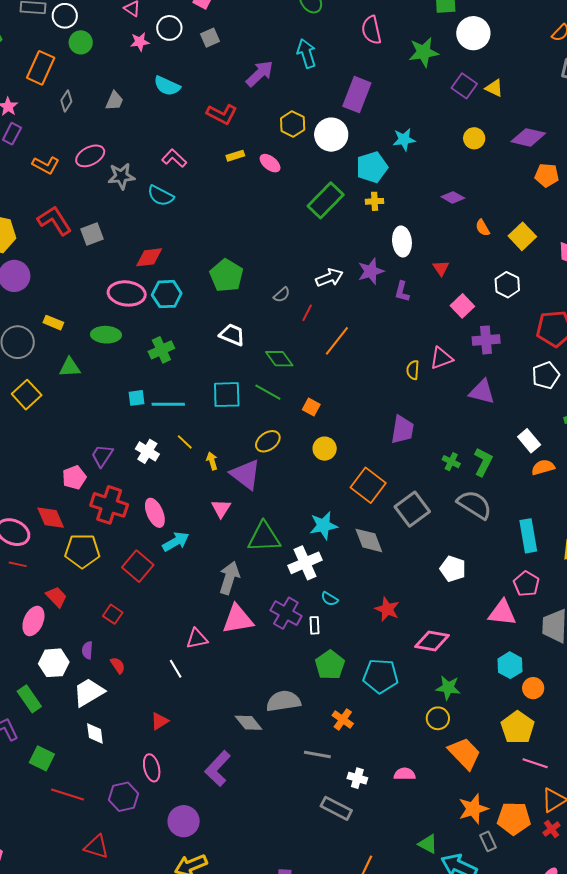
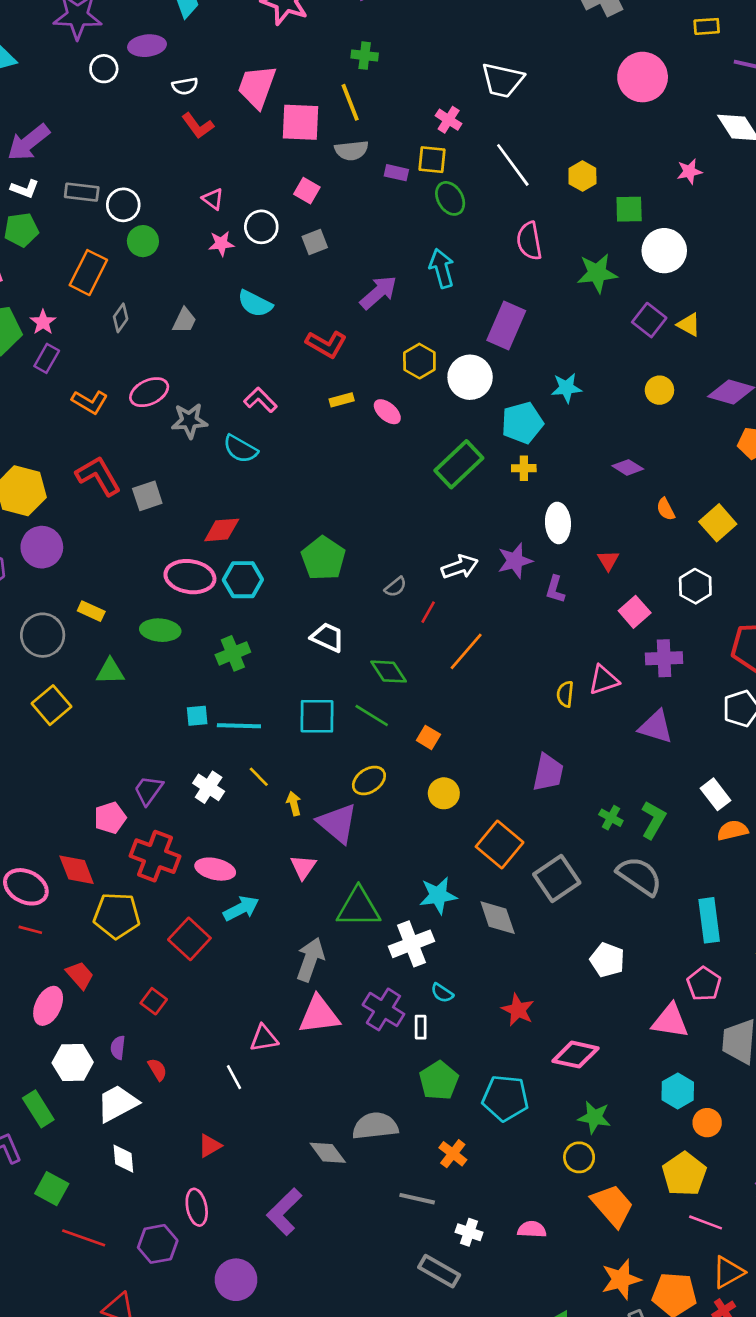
pink ellipse: (155, 513) -> (215, 869), turned -56

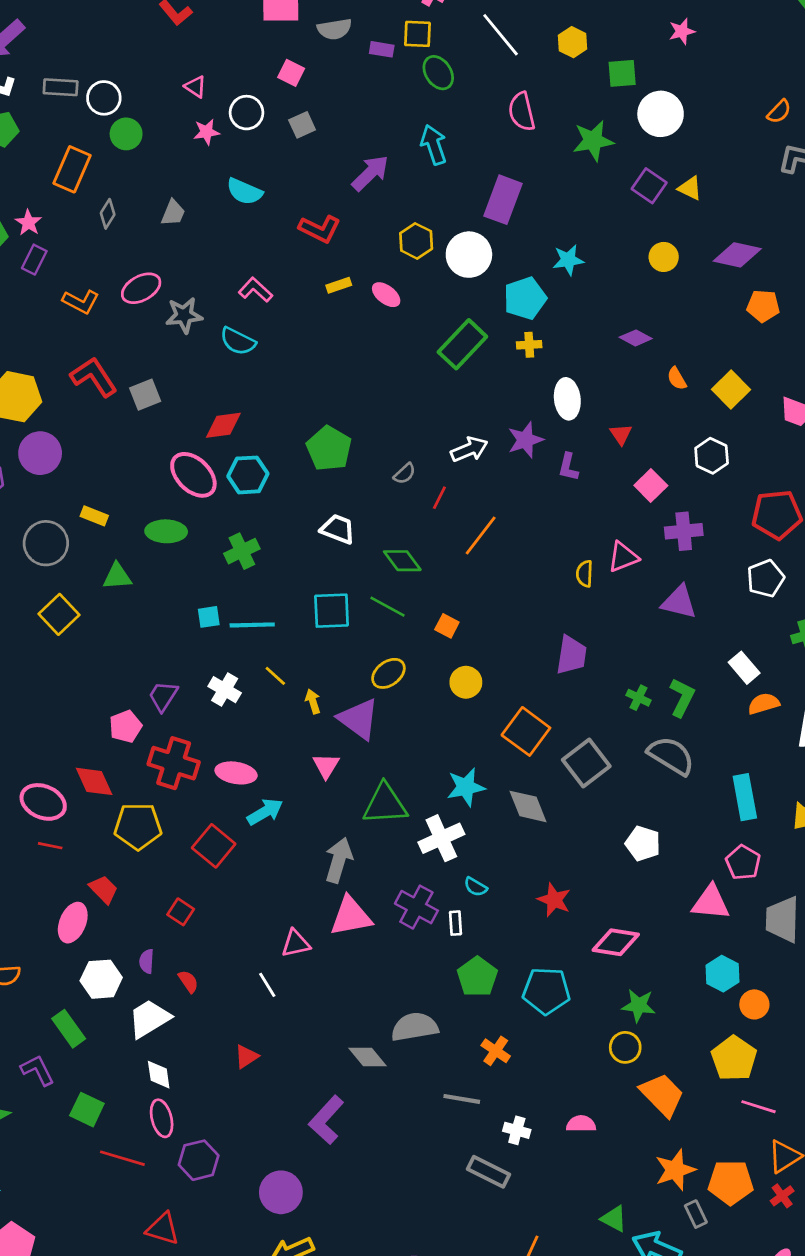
pink ellipse: (190, 577) -> (193, 475), turned 39
pink ellipse: (197, 1207) -> (162, 1118), moved

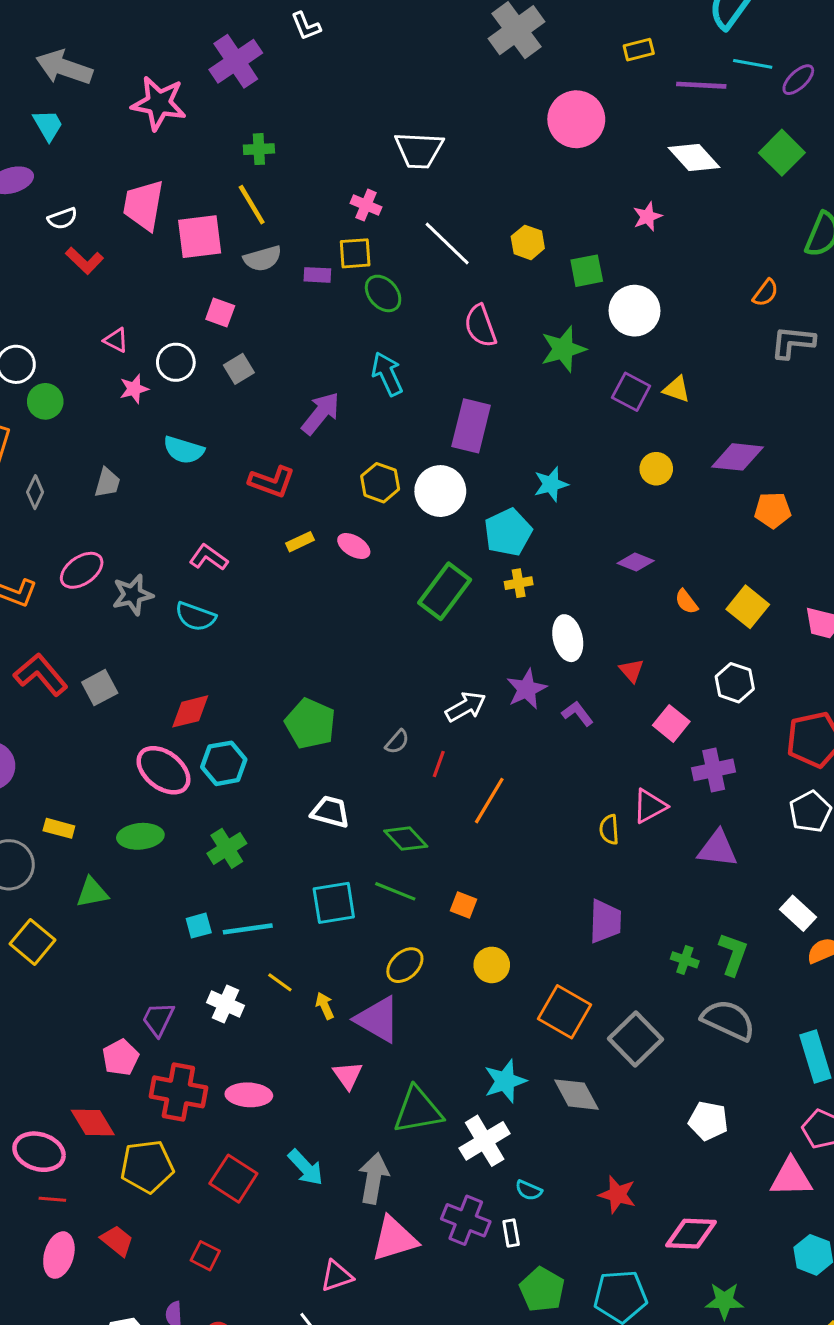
purple L-shape: (568, 467) -> (577, 713), turned 136
cyan arrow: (265, 812) -> (306, 1167), moved, turned 84
pink ellipse: (73, 923) -> (59, 1255), moved

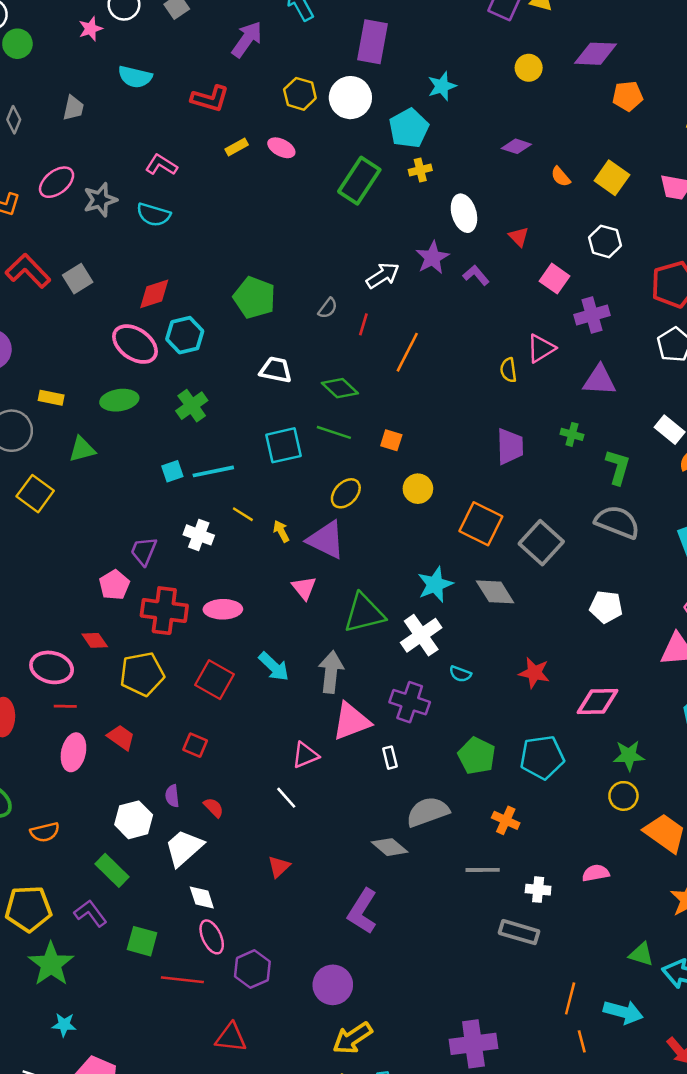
green cross: (685, 960) -> (572, 434), moved
red diamond: (93, 1122) -> (95, 640), size x0.7
white rectangle: (511, 1233) -> (390, 758), moved

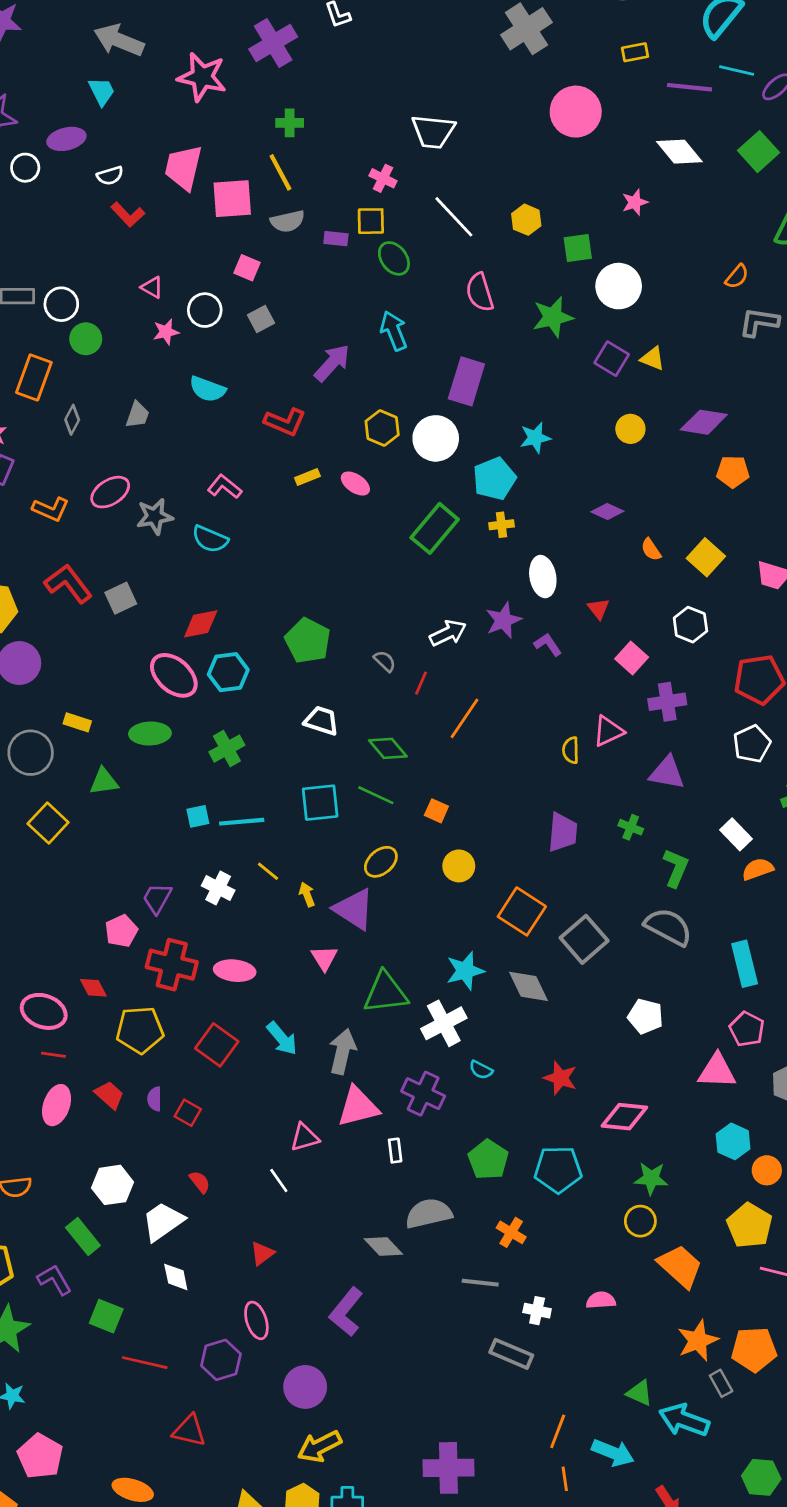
gray semicircle: (328, 308) -> (385, 661), turned -90
purple semicircle: (172, 796) -> (155, 1099), moved
pink ellipse: (212, 937) -> (256, 1320), moved

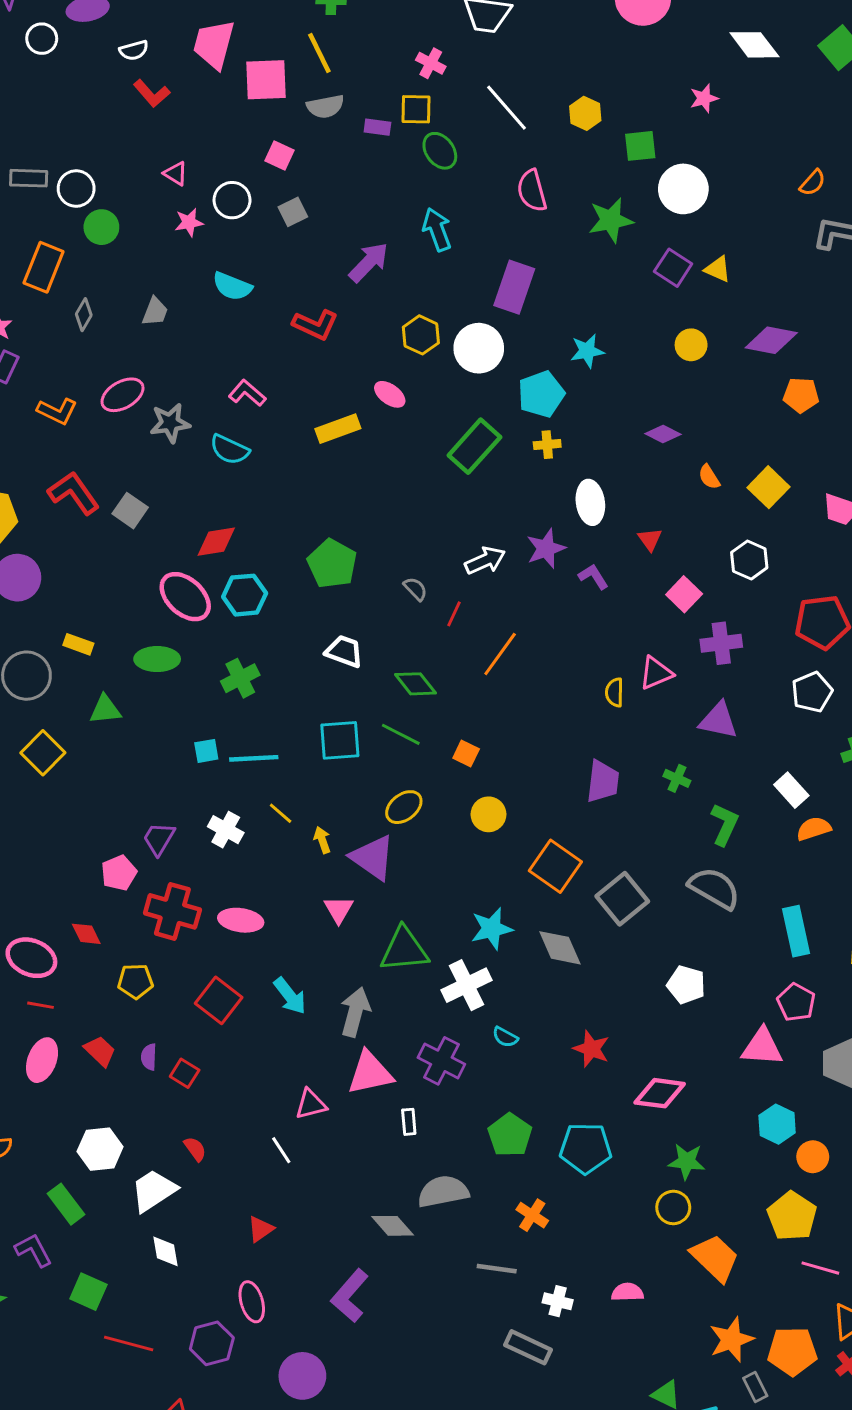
yellow rectangle: (307, 477) -> (338, 429), moved, size x1.6
gray square: (121, 598) -> (130, 511), turned -32
yellow pentagon: (140, 1030) -> (135, 981), size x0.7

